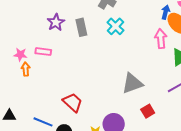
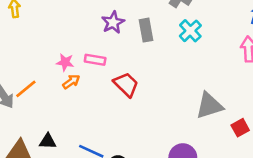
orange arrow: (26, 69) -> (71, 82), turned 56
red trapezoid: (73, 102) -> (126, 84), moved
red square: (148, 111) -> (240, 128), moved

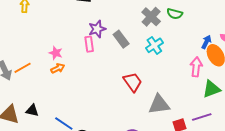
gray rectangle: (146, 30) -> (121, 39), turned -36
pink rectangle: (95, 60) -> (89, 44), moved, turned 63
red trapezoid: (126, 84) -> (133, 82), moved

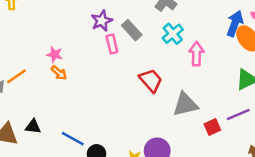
blue arrow: (206, 42) -> (235, 23), size x1.5
pink rectangle: (89, 44) -> (112, 44), moved
pink arrow: (196, 67) -> (196, 54), moved
orange arrow: (58, 68) -> (59, 73), turned 72

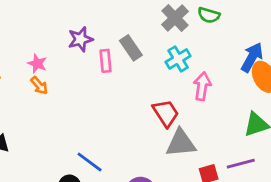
purple star: (102, 21) -> (80, 39), moved
red trapezoid: (151, 80) -> (166, 113), moved
blue line: (73, 139) -> (90, 162), moved

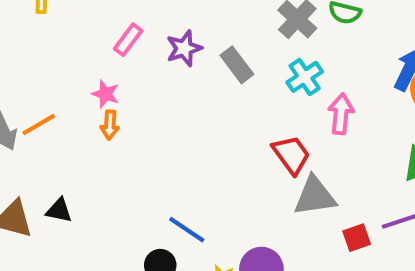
purple star: (80, 39) -> (184, 48), moved
pink rectangle: (106, 61) -> (128, 40), moved, turned 45
orange arrow: (39, 85) -> (110, 125), turned 48

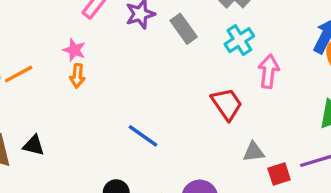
gray triangle: (315, 196) -> (254, 152), moved, size x0.6
blue line: (187, 230) -> (143, 136), moved

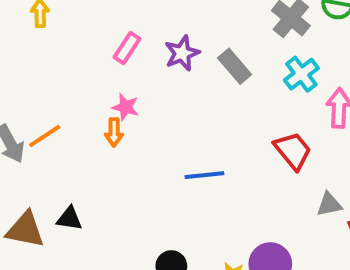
pink star: (74, 50) -> (125, 107), moved
blue line: (143, 136) -> (204, 175), moved, turned -36

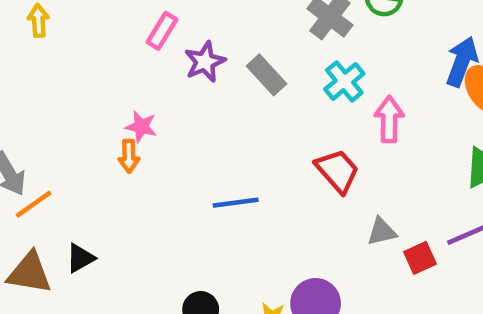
pink rectangle: (127, 48) -> (162, 31), moved
orange line: (45, 136) -> (34, 204), moved
black triangle: (69, 218) -> (80, 258), turned -36

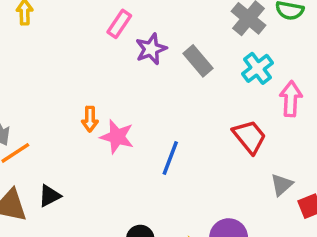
pink star: (141, 127) -> (117, 137), moved, size x1.4
blue line: (236, 203) -> (170, 158), turned -64
gray triangle: (382, 232) -> (282, 185), turned -30

